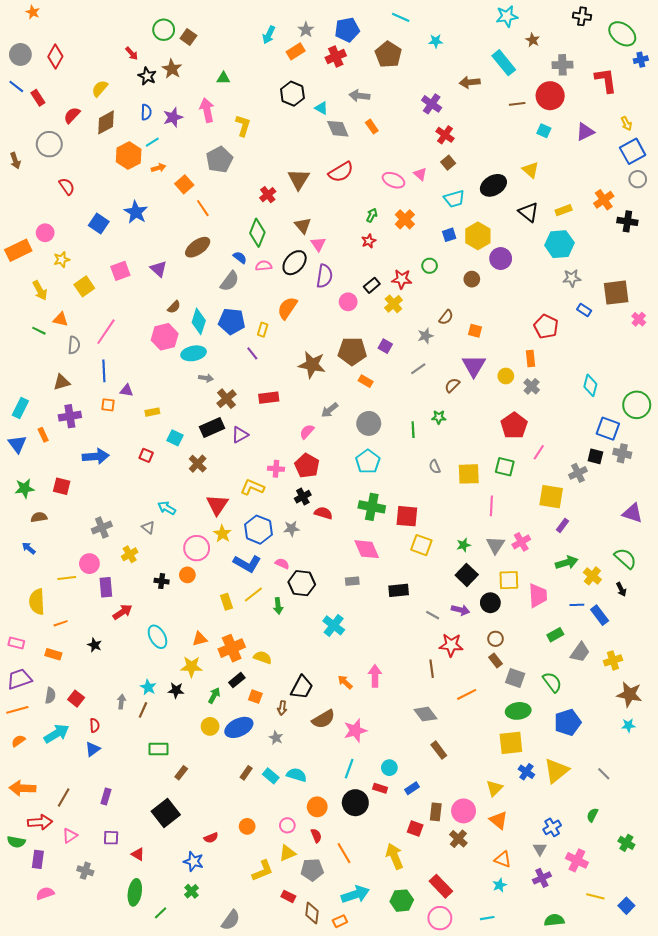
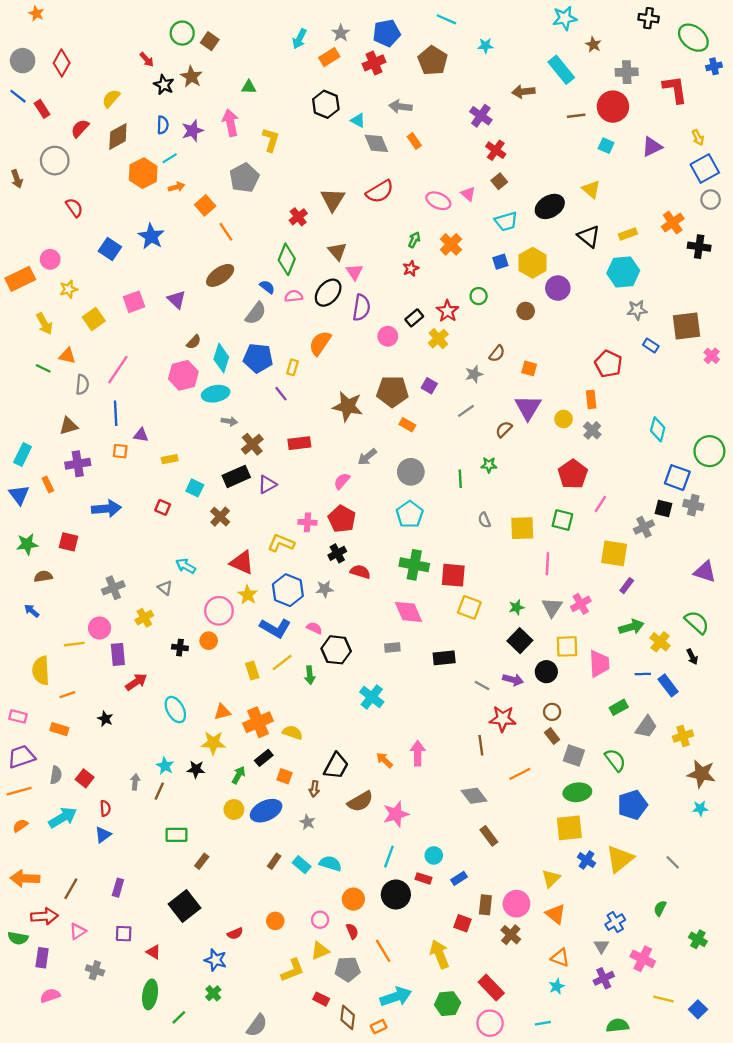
red star: (402, 279) -> (448, 311), turned 30
red triangle: (217, 505) -> (242, 563), turned -40

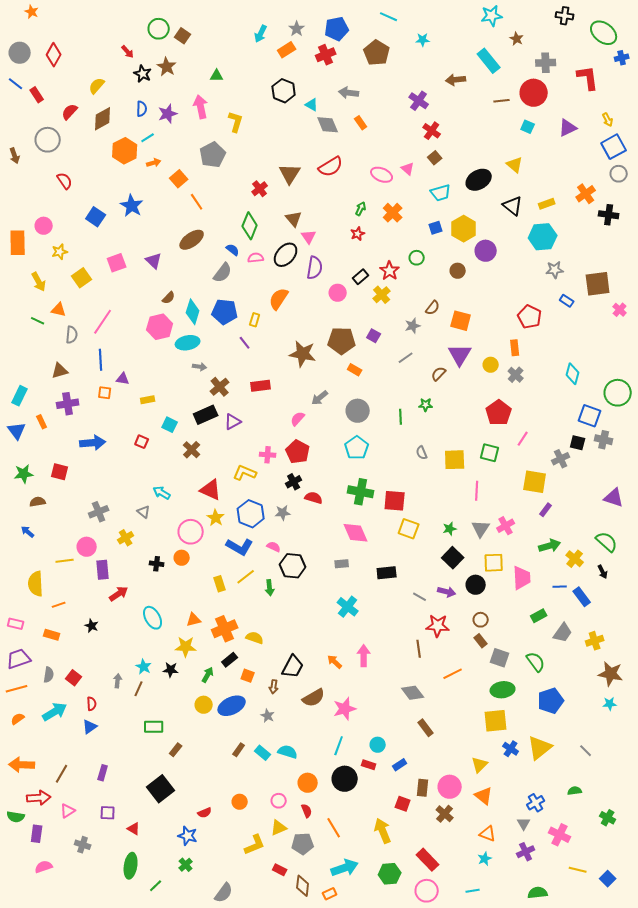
orange rectangle: (20, 279) -> (18, 243), turned -65
orange square: (529, 368) -> (461, 321), size x1.5
cyan cross: (372, 697) -> (348, 607), moved
green semicircle: (660, 908) -> (575, 791), turned 56

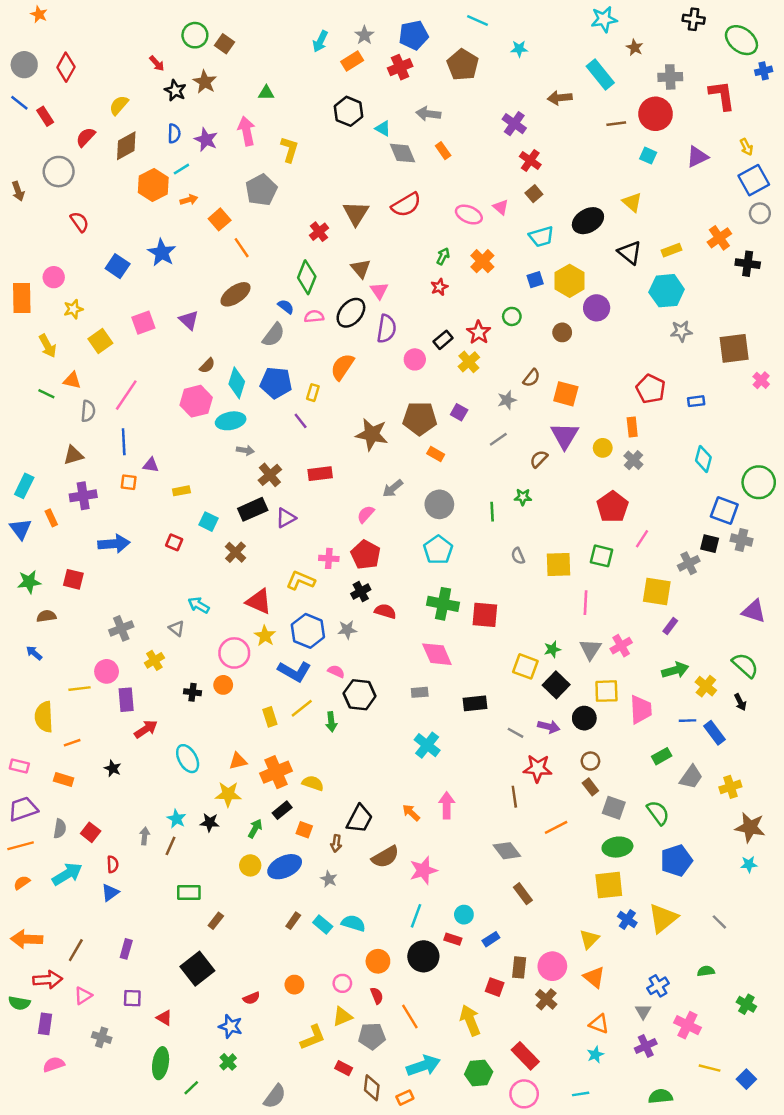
purple star: (168, 114) -> (206, 140), turned -30
blue rectangle: (567, 301) -> (696, 401), moved, turned -40
yellow square: (409, 529) -> (525, 666), moved

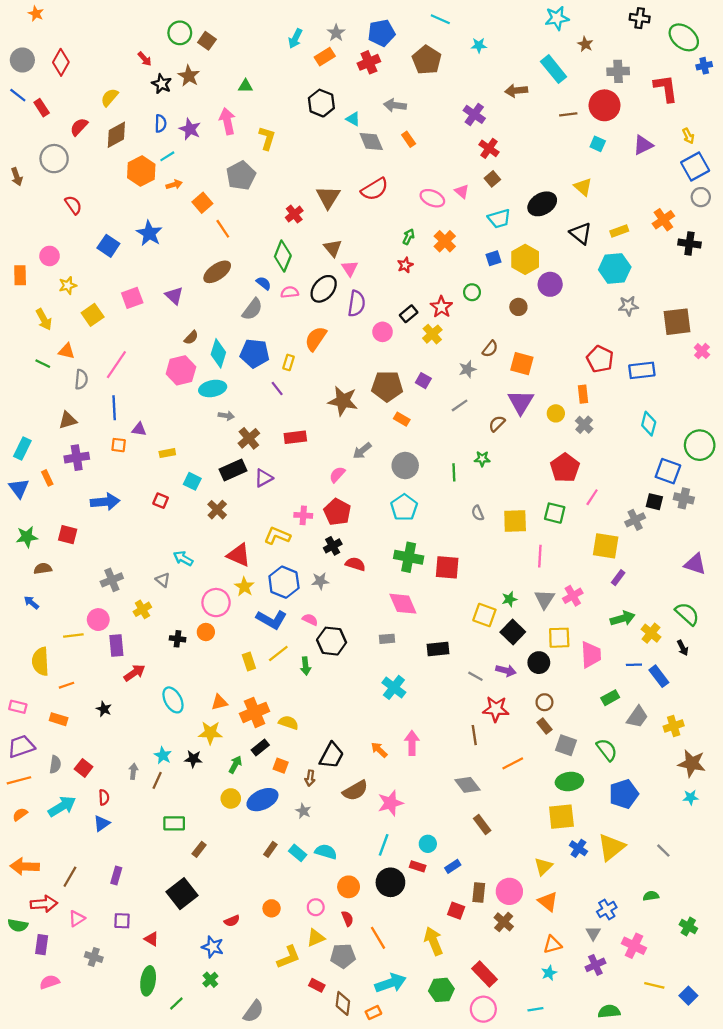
orange rectangle: (22, 298) -> (20, 275), size x0.7
blue rectangle: (696, 401) -> (642, 370), size x1.6
orange triangle: (599, 1024) -> (552, 945), turned -36

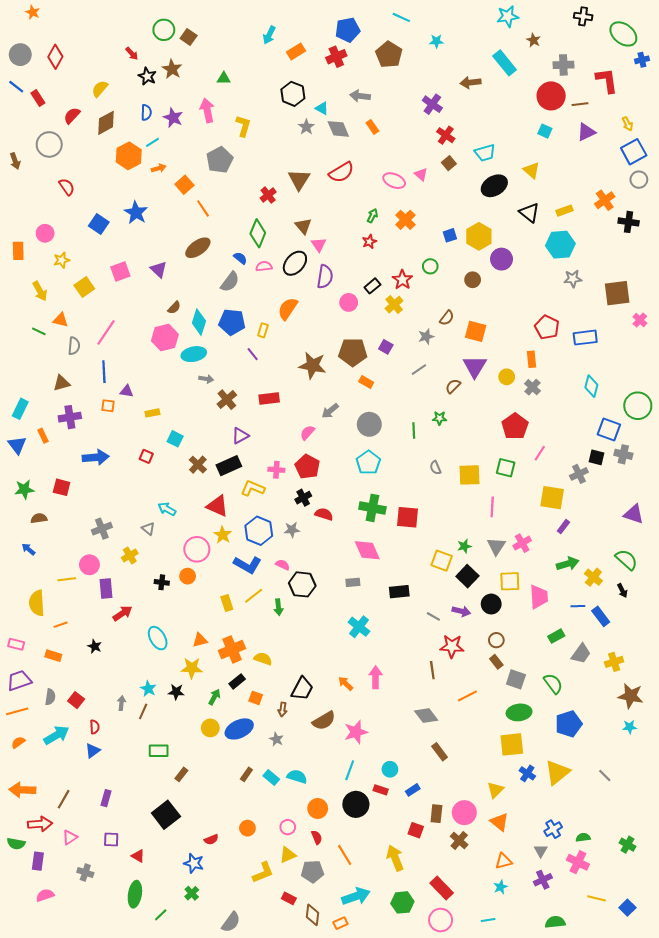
gray star: (336, 33) -> (306, 127), moved
brown line: (568, 114) -> (580, 104), moved
cyan trapezoid: (499, 219) -> (485, 153), moved
black rectangle: (233, 470) -> (229, 466), moved
green semicircle: (651, 896) -> (583, 837), moved

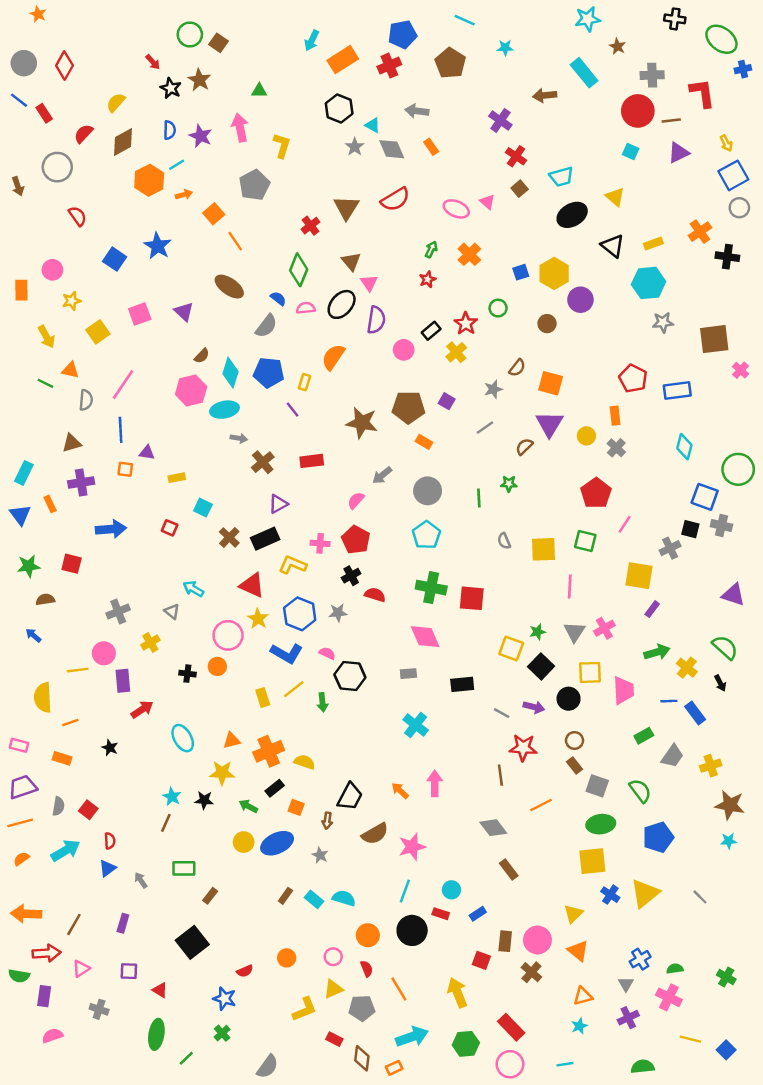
orange rectangle: (296, 52) -> (343, 60), size x1.4
brown ellipse: (198, 248) -> (229, 287), turned 70
green arrow: (214, 697) -> (248, 806), turned -91
gray arrow: (121, 703) -> (141, 880), moved, turned -40

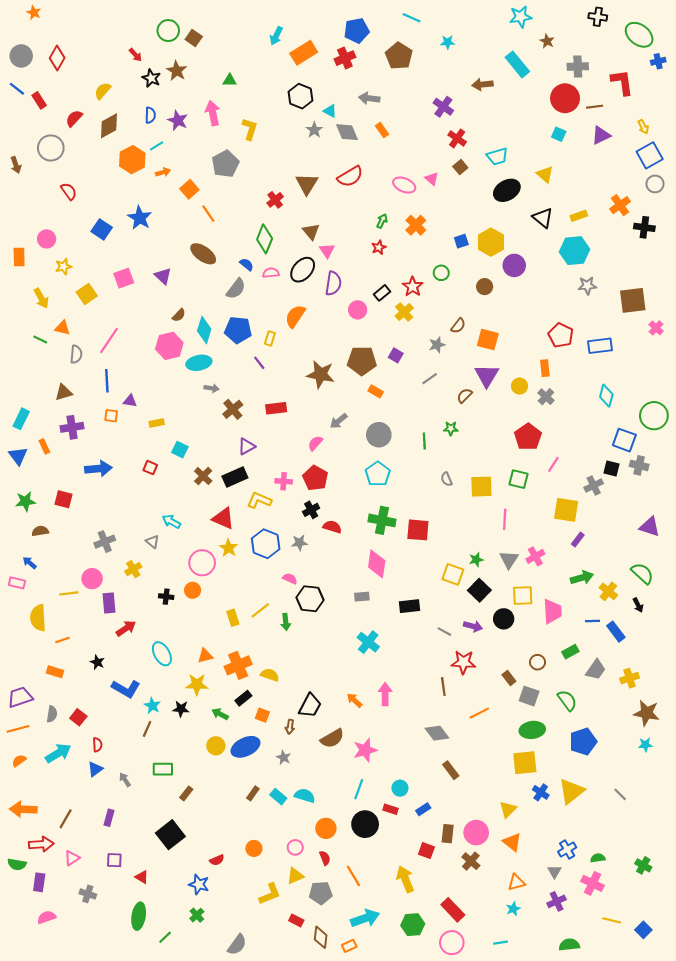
pink diamond: (425, 637) -> (377, 564), turned 32
blue L-shape: (287, 653) -> (126, 689), moved
brown circle: (574, 740) -> (538, 662), moved
pink rectangle: (19, 745) -> (17, 583), moved

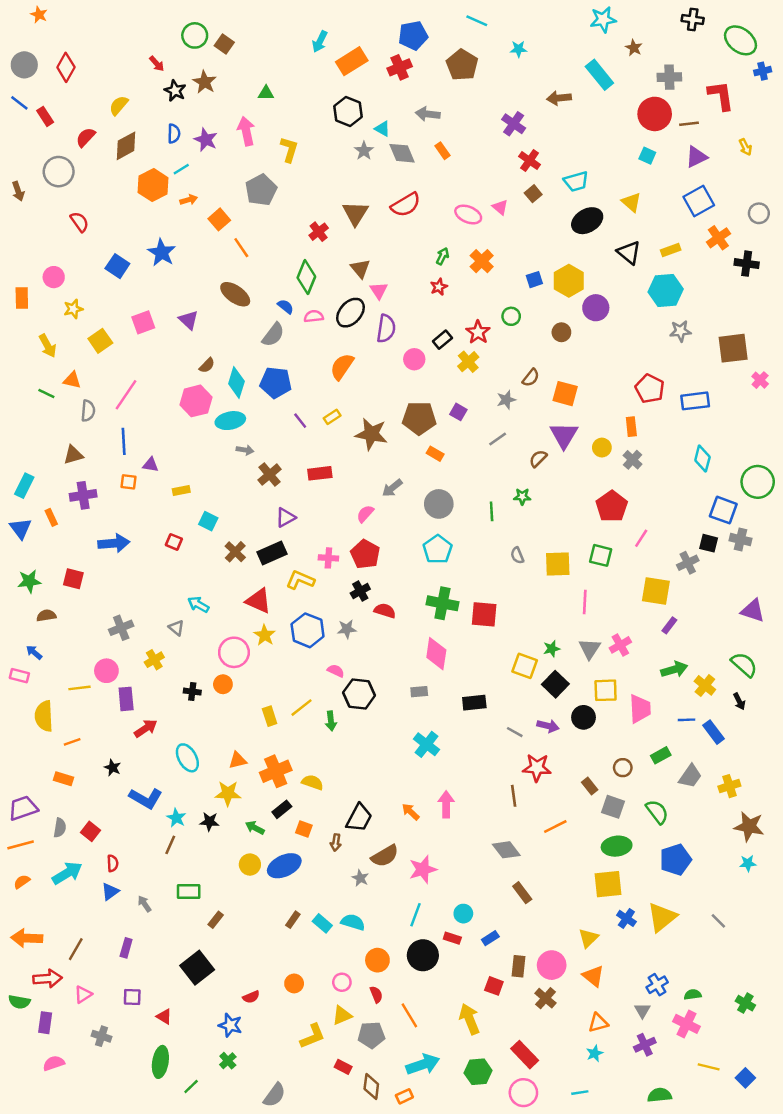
blue square: (650, 155) -> (699, 201), moved
yellow rectangle: (270, 338) -> (332, 417), moved, turned 40
gray star: (284, 757) -> (360, 878), moved

